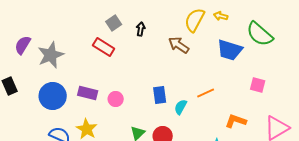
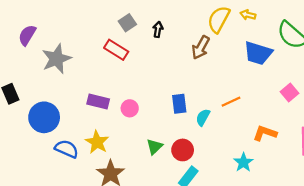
purple semicircle: (23, 45) -> (27, 35), moved
brown arrow: (179, 45) -> (201, 48), turned -95
pink square: (258, 85) -> (290, 93), turned 35
blue circle: (53, 96) -> (44, 117), moved

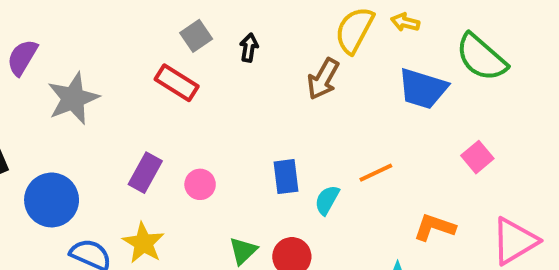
purple rectangle: (98, 102) -> (145, 173), turned -75

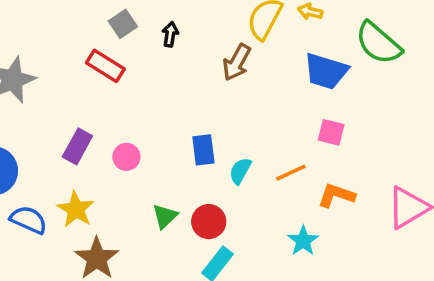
pink square: (477, 157) -> (331, 132), moved, turned -36
orange line: (376, 173) -> (291, 173), moved

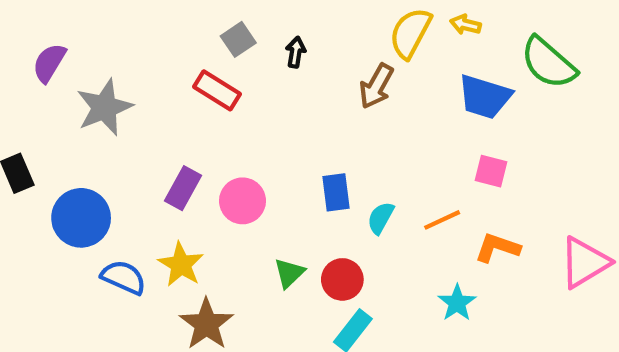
pink circle: (126, 157) -> (243, 201), size x1.4

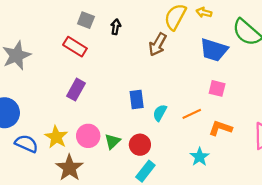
gray square: (238, 39) -> (86, 20), turned -35
purple rectangle: (183, 188) -> (76, 90), moved
pink circle: (243, 201) -> (88, 136), moved

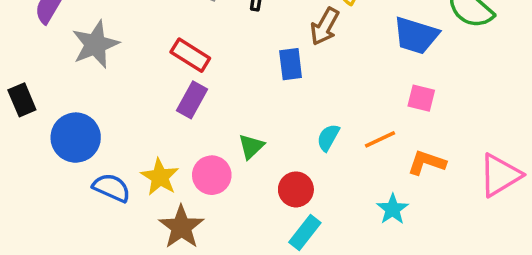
red rectangle: (75, 47) -> (190, 55), moved
blue rectangle: (137, 100) -> (291, 64), moved
green triangle: (112, 141) -> (251, 146), moved

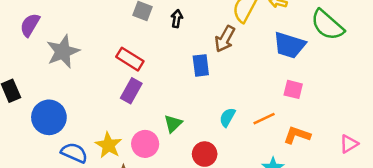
pink triangle: (500, 175) -> (349, 144), size x0.6

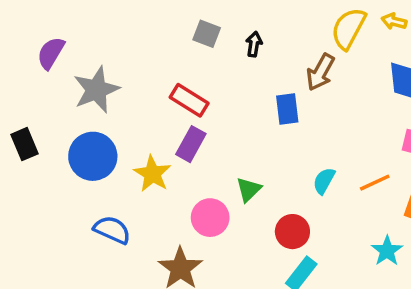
blue circle: (49, 117) -> (93, 156), moved
yellow star: (108, 145) -> (152, 174), moved

